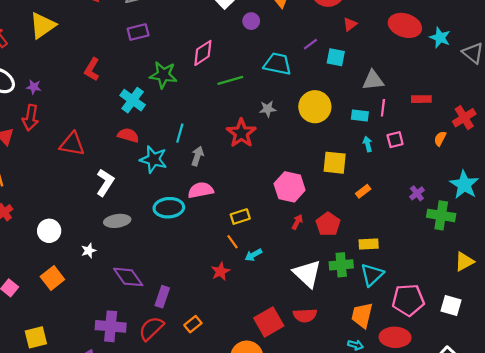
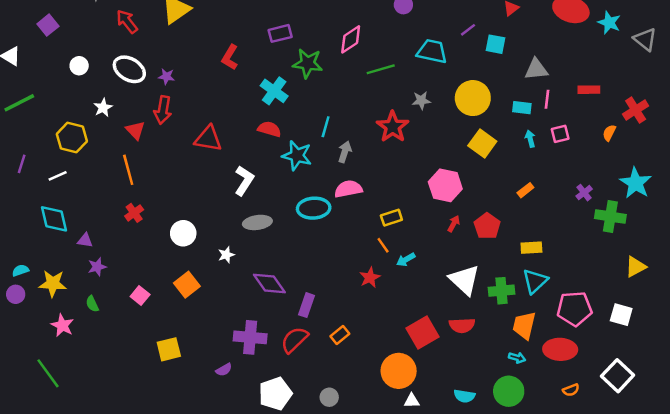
purple rectangle: (138, 32) -> (280, 33), moved
yellow square: (335, 163) -> (482, 144), moved, turned 30
green cross: (341, 265) -> (502, 291), moved

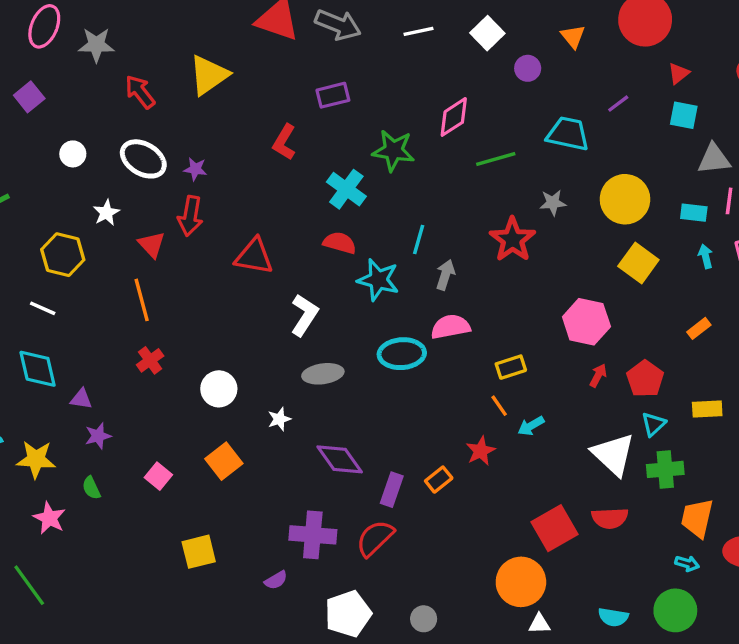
purple rectangle: (280, 33) -> (333, 95), moved
cyan square: (496, 44) -> (684, 115), moved
white line: (58, 176) -> (43, 308), turned 48
cyan triangle: (535, 281) -> (654, 424), moved, size x0.7
orange rectangle: (340, 335) -> (439, 480), moved

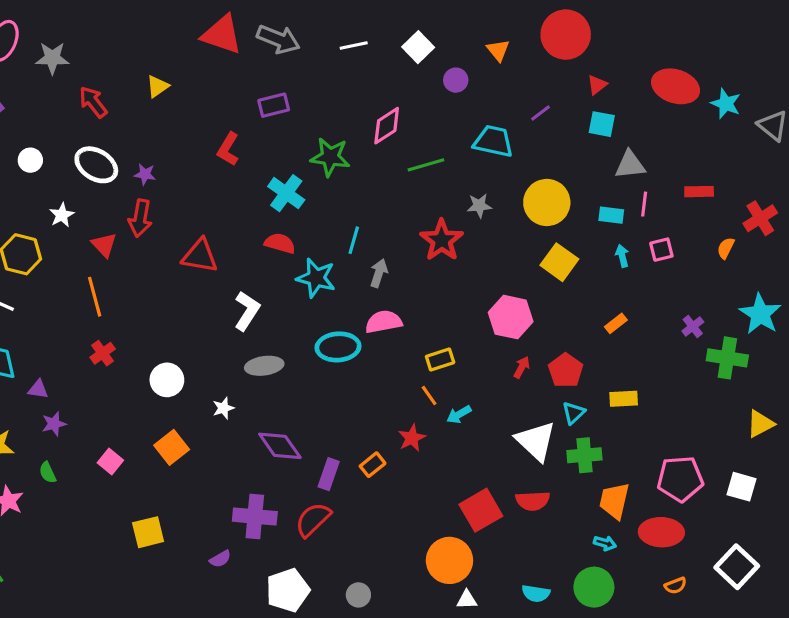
yellow triangle: (209, 75) -> (157, 86), size x0.6

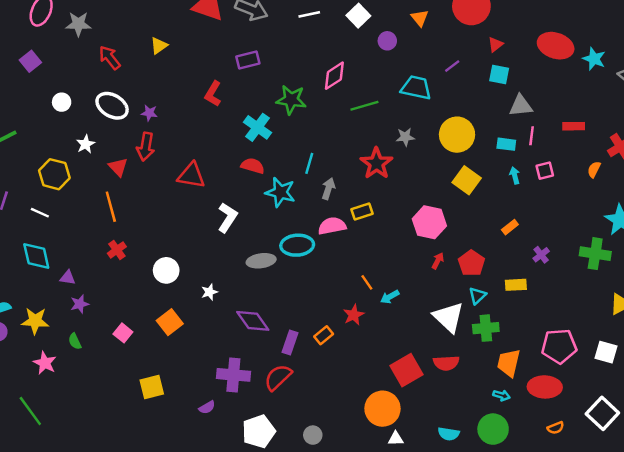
purple cross: (693, 327) -> (541, 255), moved
yellow rectangle: (440, 359) -> (362, 211), moved
gray ellipse: (264, 366) -> (261, 261), moved

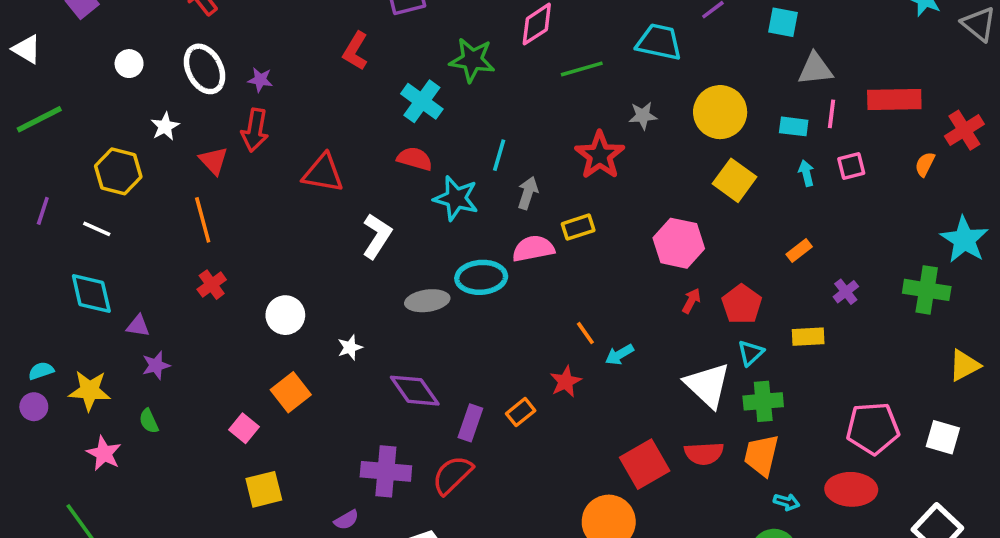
white ellipse: (112, 106) -> (204, 69), turned 32
red rectangle: (574, 126) -> (894, 100), size x1.6
pink square: (123, 333) -> (244, 428), moved
orange trapezoid: (509, 363) -> (761, 455), moved

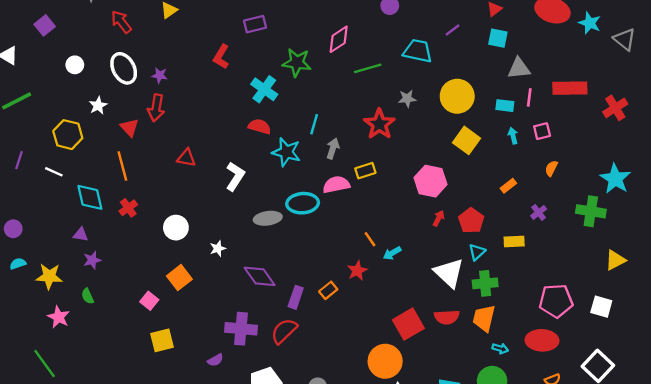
orange semicircle: (925, 164) -> (551, 168), moved
red triangle: (323, 173) -> (186, 158), moved, size x0.7
cyan diamond: (91, 294) -> (90, 197), moved
purple circle: (34, 407) -> (13, 229), moved

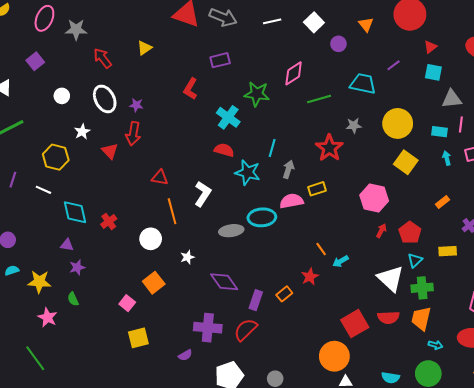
orange line: (122, 166) -> (172, 211), moved

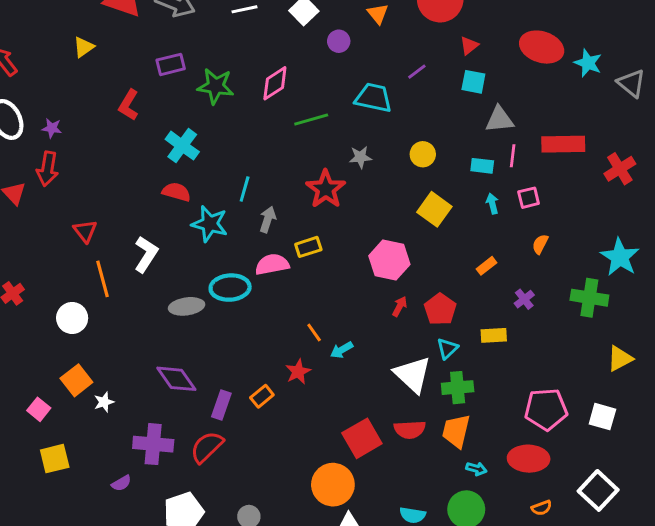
yellow triangle: (144, 48) -> (84, 47), moved
green star: (257, 94) -> (216, 86), moved
yellow circle: (398, 123) -> (423, 154), size x0.6
red triangle: (160, 178) -> (85, 231), turned 42
white star: (187, 257) -> (104, 402), moved

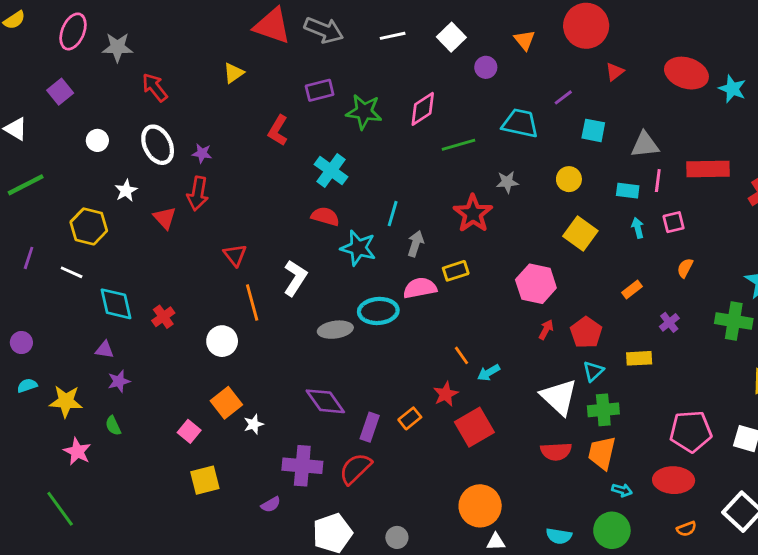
cyan square: (473, 82) -> (593, 130), moved
red square: (362, 438) -> (474, 427), moved

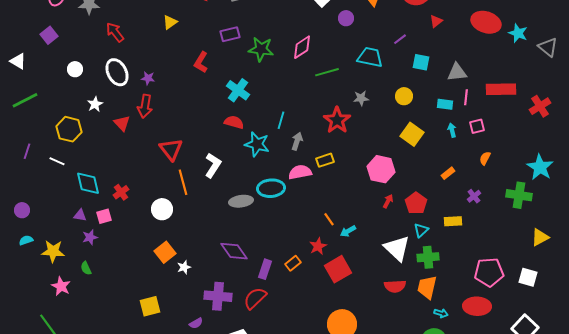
red triangle: (235, 255) -> (171, 149), size x1.4
pink square: (189, 431) -> (104, 216), moved, turned 35

